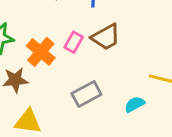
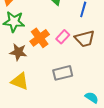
cyan semicircle: (135, 104) -> (92, 97), moved, turned 48

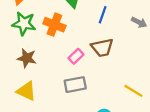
pink rectangle: (63, 37) -> (76, 56), moved
orange cross: (40, 38) -> (54, 25), moved, turned -36

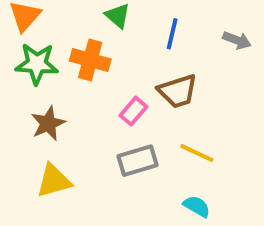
brown star: (27, 58) -> (48, 123), turned -30
yellow triangle: (26, 91) -> (54, 181), turned -35
yellow line: (133, 91) -> (197, 153), moved

